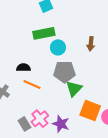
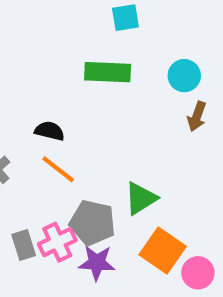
cyan circle: (58, 47) -> (184, 76), moved
gray pentagon: (64, 72) -> (92, 223), moved
purple star: (61, 124) -> (97, 263), turned -30

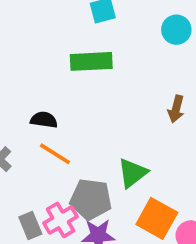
cyan circle: (184, 76) -> (176, 30), moved
brown arrow: (197, 116) -> (176, 109), moved

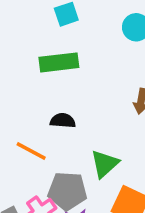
black semicircle: (44, 120) -> (63, 121), moved

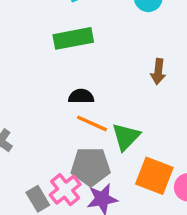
orange line: (31, 151) -> (92, 123), moved

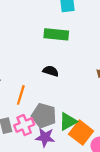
orange line: (92, 123) -> (21, 95), moved, turned 66
green triangle: (126, 137) -> (68, 121), moved

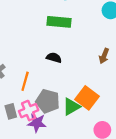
orange square: (81, 133) -> (87, 98), moved
purple star: (45, 137) -> (37, 123), moved

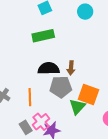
brown arrow: (104, 56) -> (71, 68), moved
black semicircle: (54, 58) -> (49, 68), size x1.5
gray pentagon: (48, 101) -> (61, 87), moved

